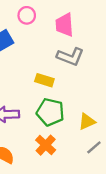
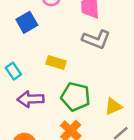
yellow rectangle: (44, 80) -> (56, 62), moved

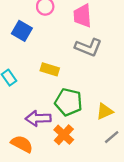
blue square: (27, 22) -> (22, 31), turned -30
purple arrow: (30, 99) -> (38, 118), moved

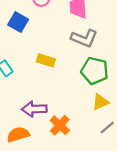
green pentagon: (68, 102) -> (95, 71), moved
orange semicircle: (22, 144) -> (18, 134), turned -45

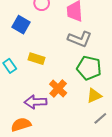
yellow rectangle: (46, 60) -> (36, 59), moved
orange cross: (60, 125) -> (58, 88), moved

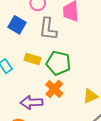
gray L-shape: (80, 39) -> (48, 29), moved, turned 75
green pentagon: (89, 68) -> (58, 63), moved

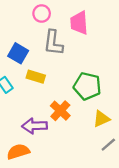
blue square: (17, 25) -> (18, 53), moved
green pentagon: (58, 63) -> (87, 86), moved

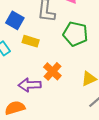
green pentagon: (87, 86) -> (75, 34), moved

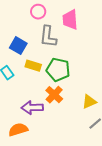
green pentagon: (75, 34) -> (58, 70), moved

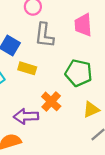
pink trapezoid: (70, 20) -> (83, 25), moved
green pentagon: (58, 70) -> (79, 73), moved

